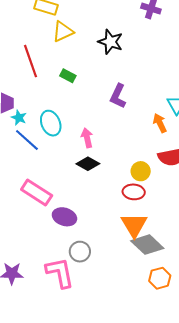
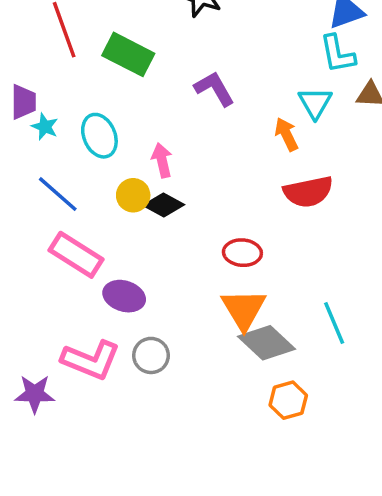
green rectangle: (68, 76) -> (128, 54), size x1.8
purple L-shape: (118, 96) -> (214, 89), turned 125
blue line: (27, 140) -> (58, 194), moved
yellow circle: (141, 171) -> (133, 195), moved
pink L-shape: (60, 273) -> (91, 360), moved, turned 124

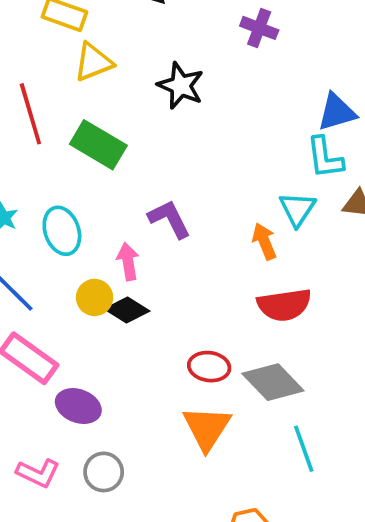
purple L-shape: (214, 89) -> (169, 219), moved
gray diamond: (266, 343) -> (273, 382), moved
pink L-shape: (91, 360) -> (38, 473), size x0.7

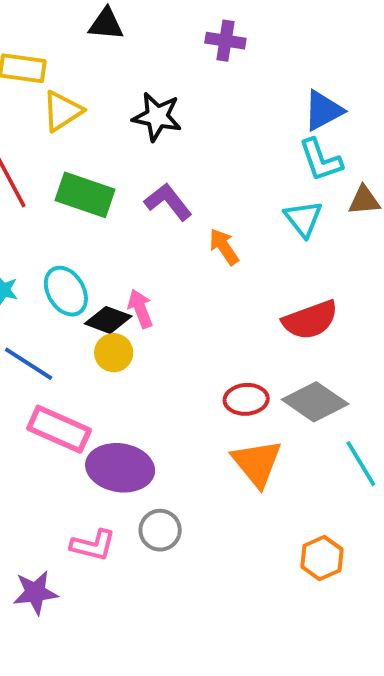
purple L-shape: (169, 219) -> (168, 202), moved
orange arrow: (264, 241) -> (224, 247), moved
black diamond: (127, 310) -> (108, 320), moved
purple ellipse: (78, 406) -> (120, 468), size x1.4

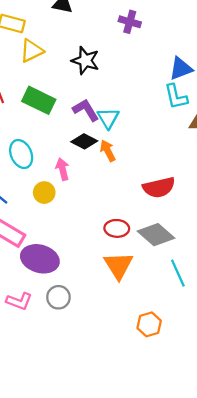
cyan triangle: (303, 219) -> (108, 118), moved
orange arrow: (224, 247) -> (108, 151), moved
black diamond: (108, 320) -> (84, 141), moved

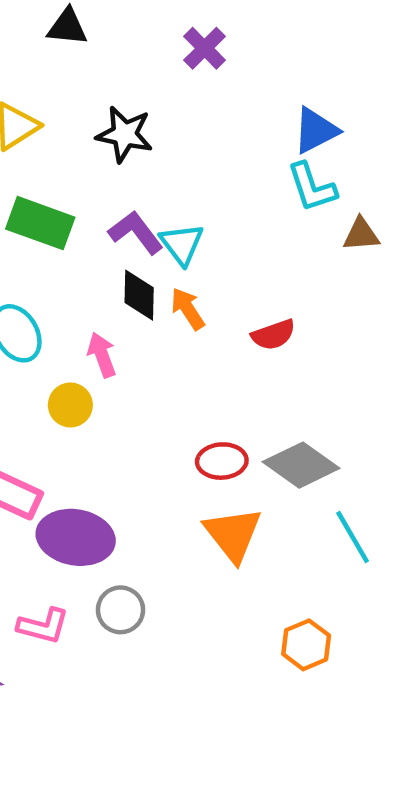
purple cross: (130, 22) -> (205, 48), turned 35
black diamond: (84, 141) -> (139, 295), turned 70
red semicircle: (159, 187) -> (273, 335), moved, size x0.7

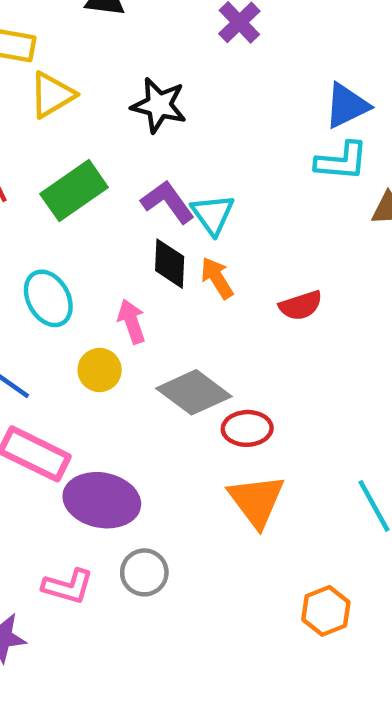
cyan L-shape: (312, 187) -> (342, 161), turned -68
green rectangle: (40, 223) -> (74, 191), turned -56
gray diamond: (301, 465) -> (194, 392), moved

